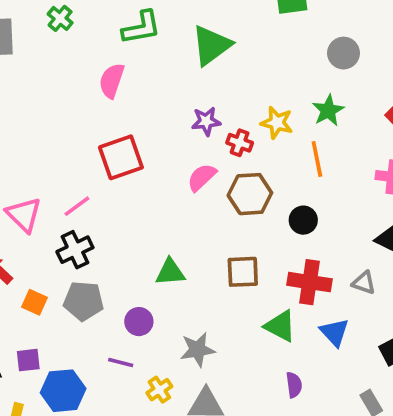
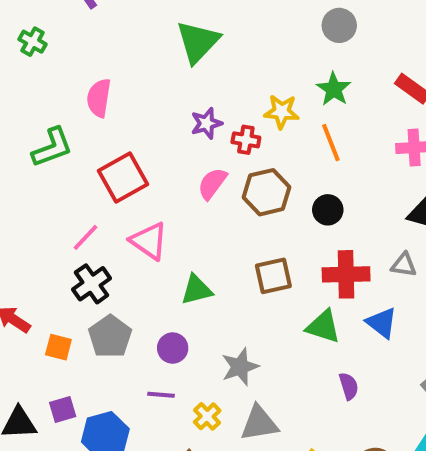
green L-shape: (141, 28) -> (52, 147), moved
pink triangle: (24, 215) -> (149, 241), moved
gray pentagon: (84, 301) -> (110, 336), turned -30

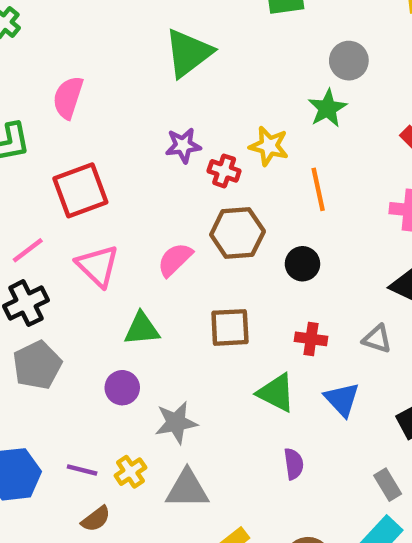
green star: (334, 89) -> (327, 108), moved
pink semicircle: (212, 184) -> (175, 260), moved
red cross: (346, 274) -> (311, 339), size x0.6
purple circle: (173, 348) -> (122, 388), moved
purple line: (161, 395) -> (82, 470), moved

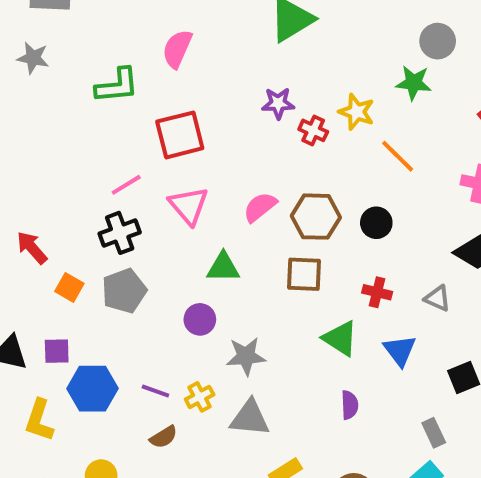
green star: (327, 108) -> (414, 83), turned 30
orange line: (318, 189) -> (398, 156), turned -39
brown hexagon: (237, 233) -> (316, 217), moved

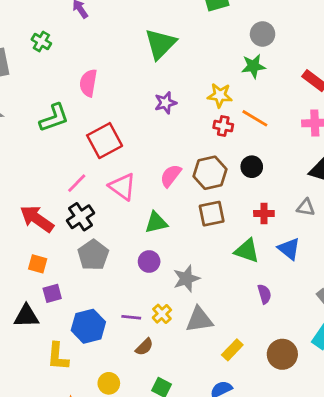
red cross: (313, 130) -> (223, 126), moved
red arrow: (32, 248) -> (37, 219), moved, size x1.4
orange square: (69, 287) -> (38, 264), moved
purple square: (57, 351) -> (52, 293), moved

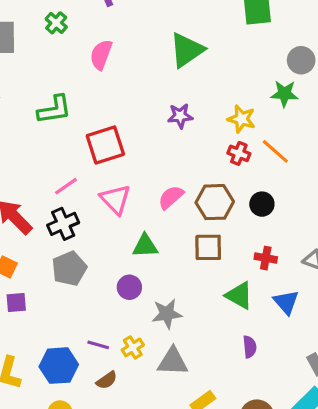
pink semicircle: (88, 83) -> (101, 55), moved
blue hexagon: (88, 326) -> (59, 366), moved

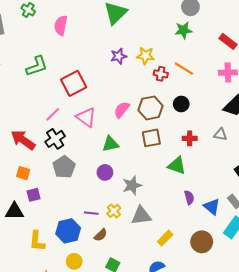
yellow star: (241, 119) -> (145, 56), moved
blue triangle: (286, 302) -> (212, 207), moved

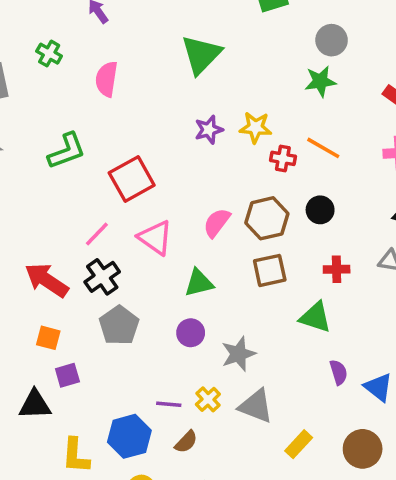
gray triangle: (141, 216) -> (256, 406), turned 30

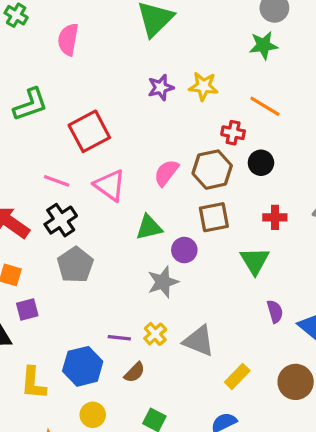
red cross: (283, 158) -> (233, 133), moved
pink line: (97, 234) -> (57, 181), turned 65
green triangle: (315, 317) -> (255, 261), turned 40
purple circle: (191, 333) -> (184, 250), moved
gray star: (239, 354) -> (163, 282), moved

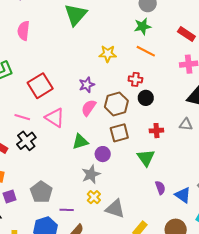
purple star: (161, 87) -> (87, 85), moved
orange line: (265, 106) -> (146, 51), moved
red cross: (233, 133) -> (135, 79), moved
gray pentagon: (75, 265) -> (41, 192), moved
yellow cross: (155, 334) -> (94, 197), moved

